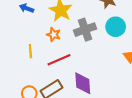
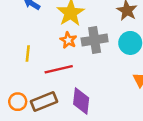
orange star: (54, 35) -> (68, 40), moved

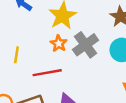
gray cross: (95, 40) -> (86, 45), turned -30

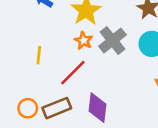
red line: (47, 73) -> (73, 73), turned -32

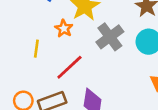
orange star: (84, 41) -> (64, 28), moved

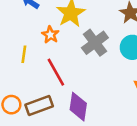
red line: (69, 67) -> (56, 72), turned -76

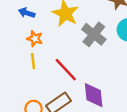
orange star: (50, 35) -> (35, 39), moved

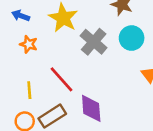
yellow line: (33, 61) -> (29, 90), moved

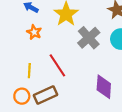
purple diamond: (91, 108) -> (104, 87), moved

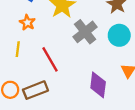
yellow line: (29, 71) -> (18, 49), moved

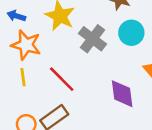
orange star: (27, 23) -> (26, 45), size x1.6

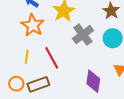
yellow line: (23, 77) -> (27, 57), moved

